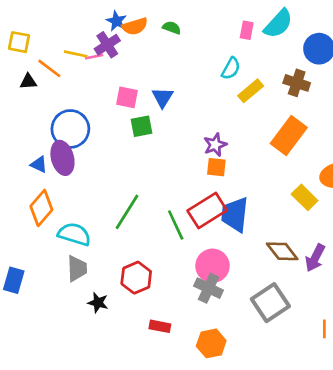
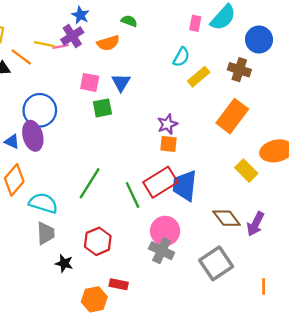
orange semicircle: (135, 26) -> (108, 43), moved
orange hexagon: (211, 343) -> (94, 299), moved

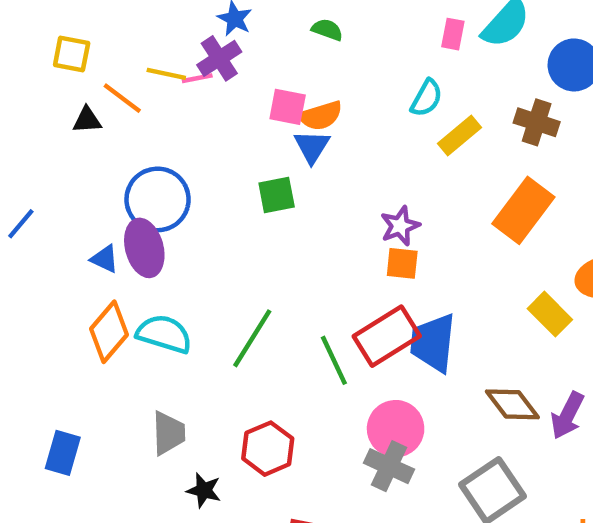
orange semicircle: (108, 43) -> (321, 116), moved
pink square: (90, 82) -> (288, 107), moved
cyan semicircle: (43, 203) -> (164, 334), moved

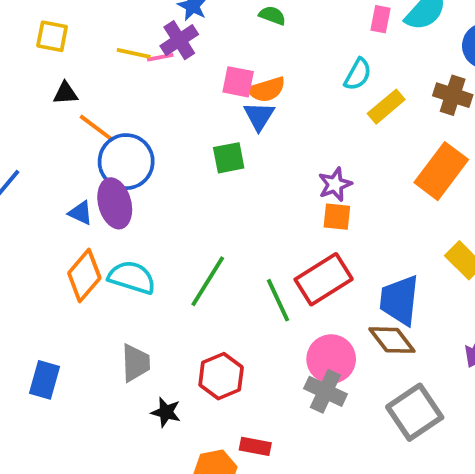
orange line: (122, 98) -> (96, 127), moved
blue trapezoid: (433, 343) -> (399, 300), moved
brown diamond: (512, 404) -> (392, 340), moved

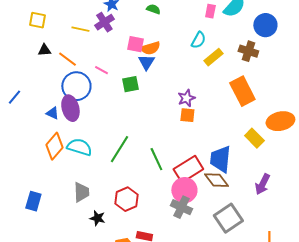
pink line: (160, 57) -> (101, 70), moved, turned 40
orange line: (96, 127) -> (67, 59), moved
orange rectangle: (441, 171) -> (242, 91), turned -64
red rectangle: (324, 279) -> (188, 169), moved

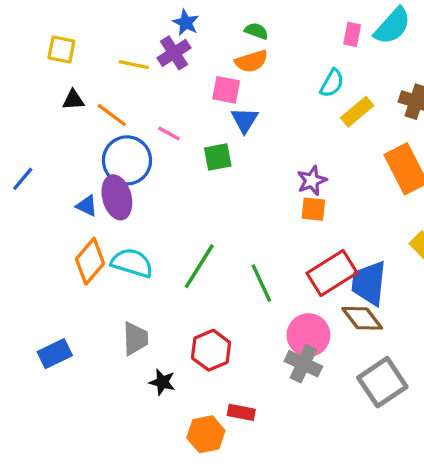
orange semicircle: (150, 48) -> (251, 61), moved
red rectangle: (188, 169) -> (332, 273), moved
blue rectangle: (33, 201) -> (55, 354), turned 48

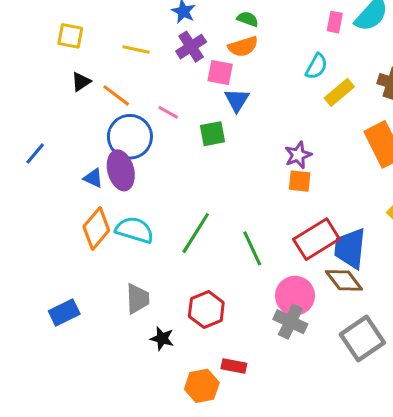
purple cross: (174, 53) -> (191, 47), moved
black triangle: (73, 100) -> (81, 82), turned -30

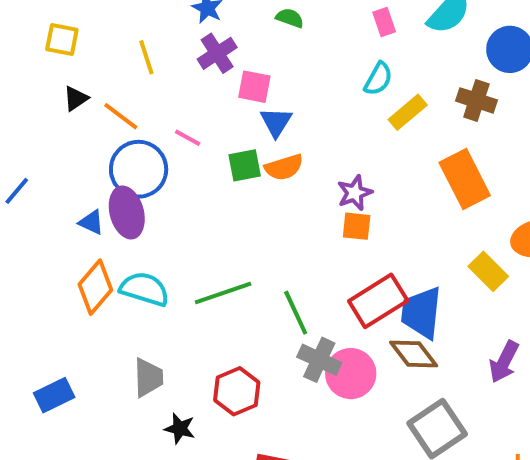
pink rectangle: (335, 22) -> (384, 22), moved, turned -30
orange semicircle: (243, 47) -> (284, 167), moved
yellow line: (136, 50) -> (146, 57), turned 60
green line: (196, 233) -> (223, 293), turned 39
gray cross: (290, 322) -> (319, 360), moved

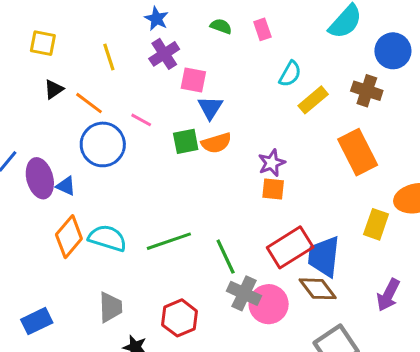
pink rectangle: (384, 22) -> (262, 29), moved
purple ellipse: (127, 212) -> (40, 178), moved
yellow rectangle: (488, 271) -> (376, 224), turned 64

